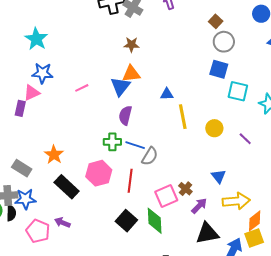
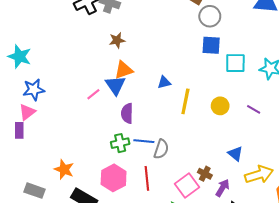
pink line: (82, 88) -> (93, 94), moved
yellow line: (183, 117) -> (185, 101), turned 35

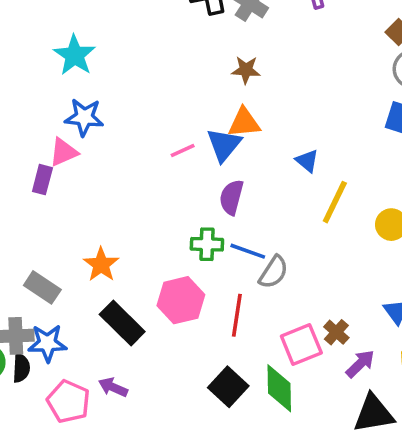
blue triangle: (164, 82) -> (307, 161), turned 40

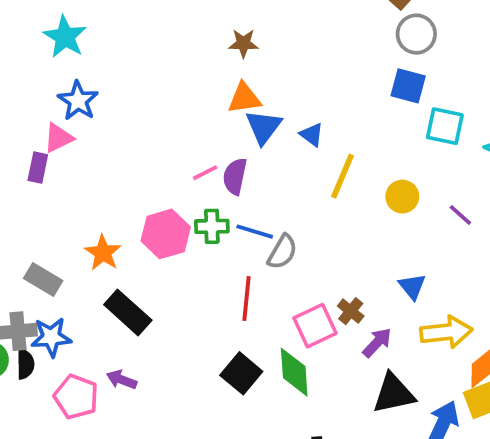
blue star: (84, 117) -> (78, 101), turned 30
blue triangle: (224, 145) -> (264, 127), moved
pink line: (183, 151) -> (205, 173), moved
pink hexagon: (181, 300) -> (166, 234), moved

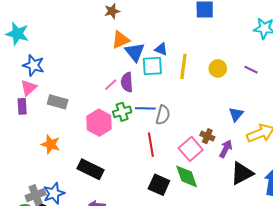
cyan square: (445, 126) -> (152, 66), moved
orange star: (103, 253) -> (51, 144), moved
gray rectangle: (43, 280) -> (58, 102), moved
blue triangle: (412, 286) -> (236, 114), turned 35

